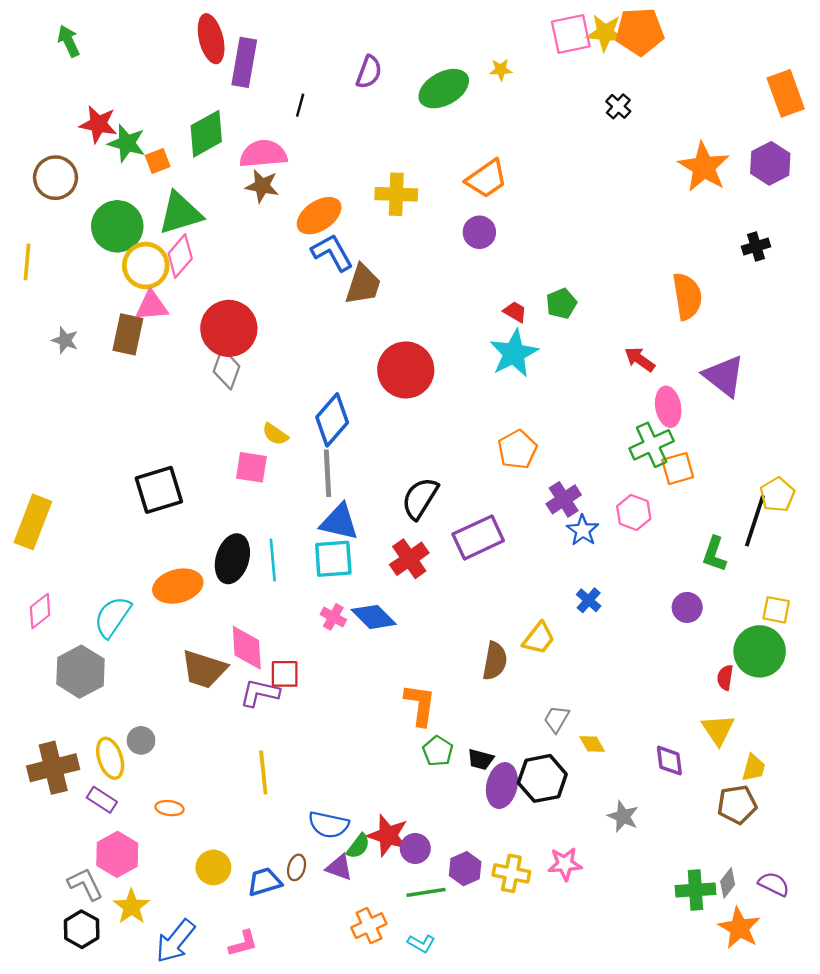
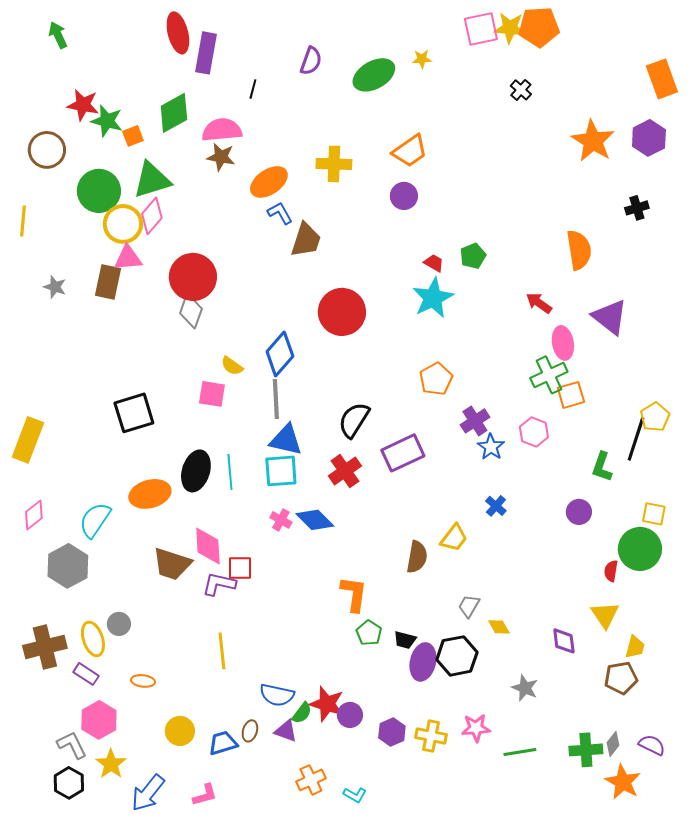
blue L-shape: (332, 252) -> (280, 213), size x0.7
green line: (426, 892) -> (520, 752), moved

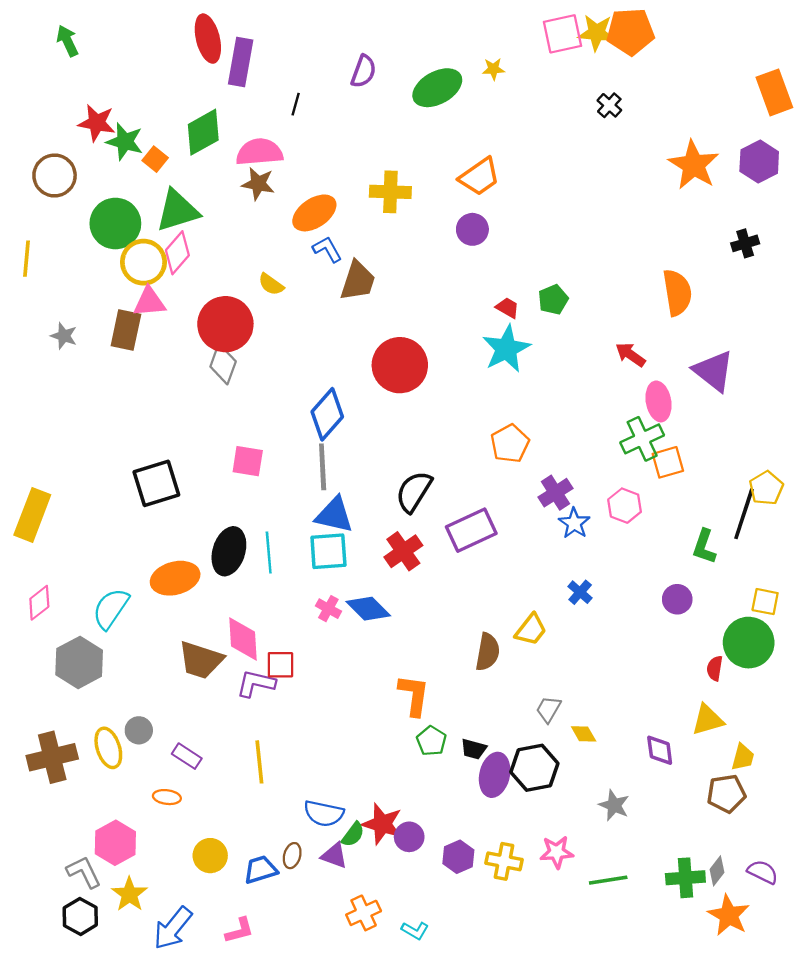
orange square: (133, 136) -> (155, 159), turned -30
yellow semicircle: (232, 366) -> (271, 284), moved
yellow triangle: (605, 615) -> (708, 720), turned 48
purple rectangle: (86, 674) -> (187, 756), moved

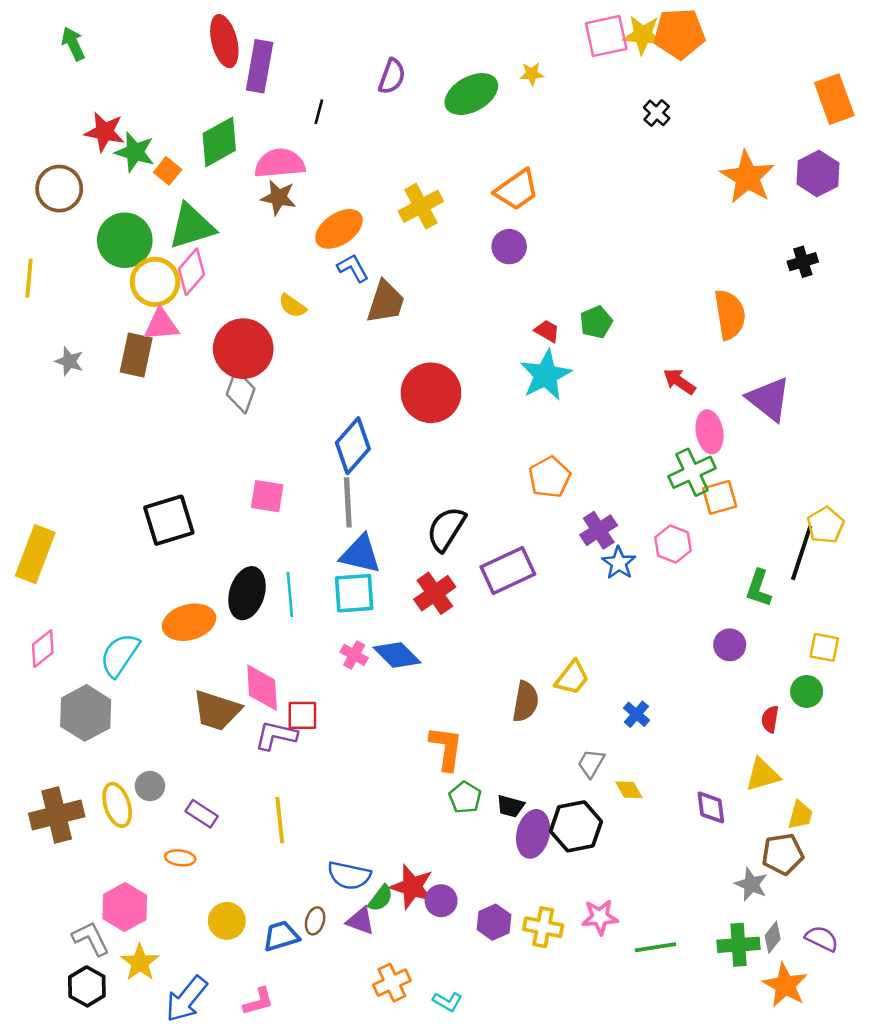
yellow cross: (390, 192) -> (421, 206), turned -30
blue cross: (580, 592) -> (636, 714), moved
green circle: (749, 643) -> (807, 691), size x0.6
gray star: (614, 805) -> (751, 884), moved

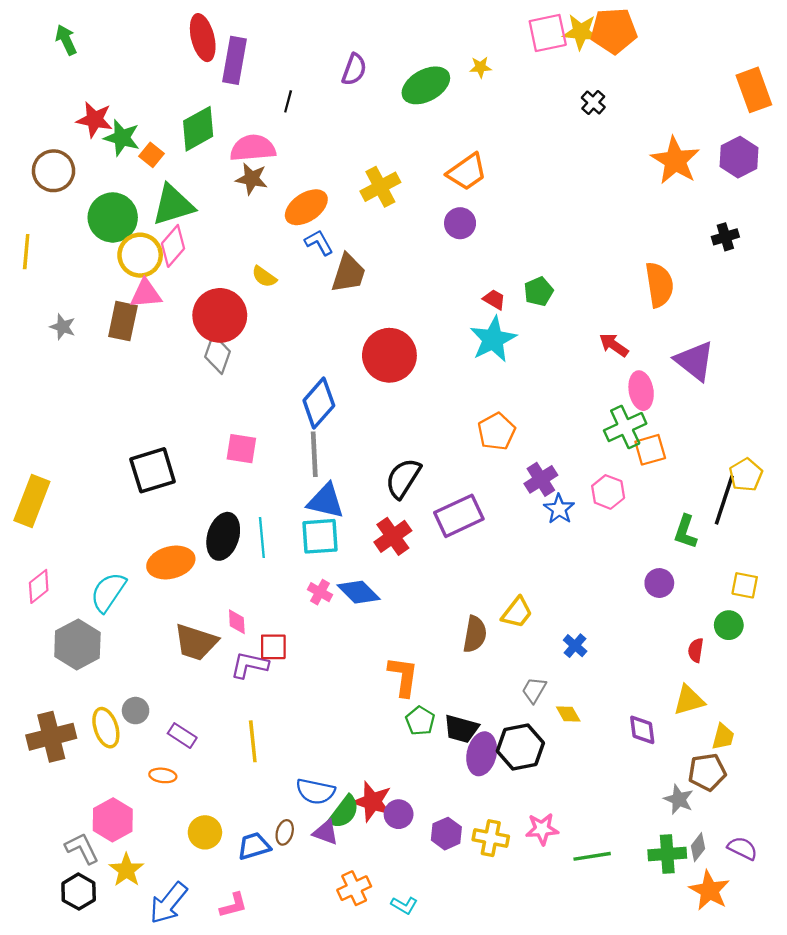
pink diamond: (262, 688) -> (237, 622), size x0.6
black trapezoid: (510, 806) -> (461, 729), size x1.4
green semicircle: (381, 898) -> (344, 812), size x1.4

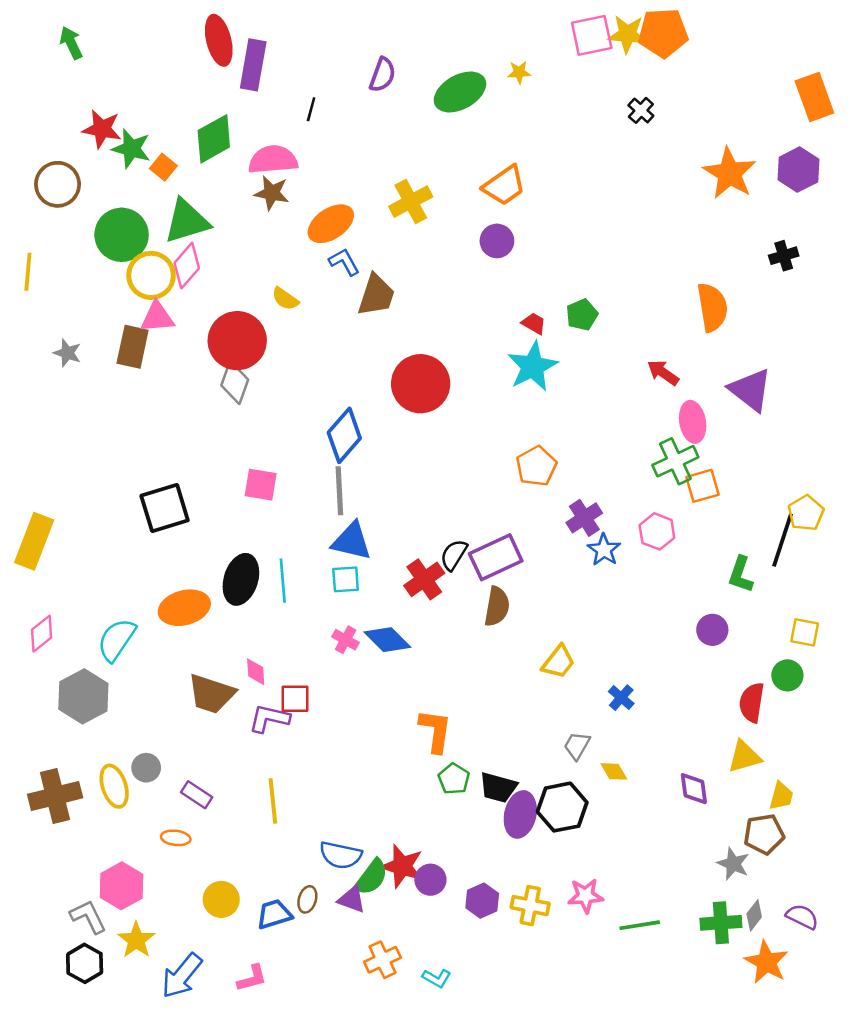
black semicircle: (403, 478) -> (454, 555), moved, size x0.7
cyan square: (320, 536) -> (346, 579), size x0.7
brown semicircle: (475, 634) -> (497, 606), moved
red semicircle: (696, 650) -> (752, 702), size x1.5

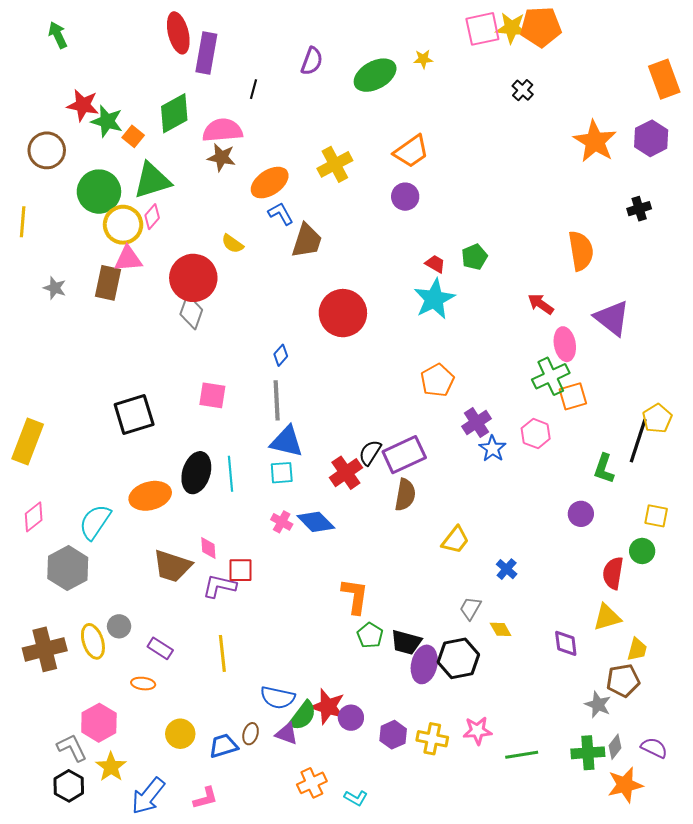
pink diamond: (187, 266) -> (152, 217), size x0.7
blue diamond: (344, 435) -> (281, 355), size x0.5
orange star: (766, 962) -> (625, 785), turned 30

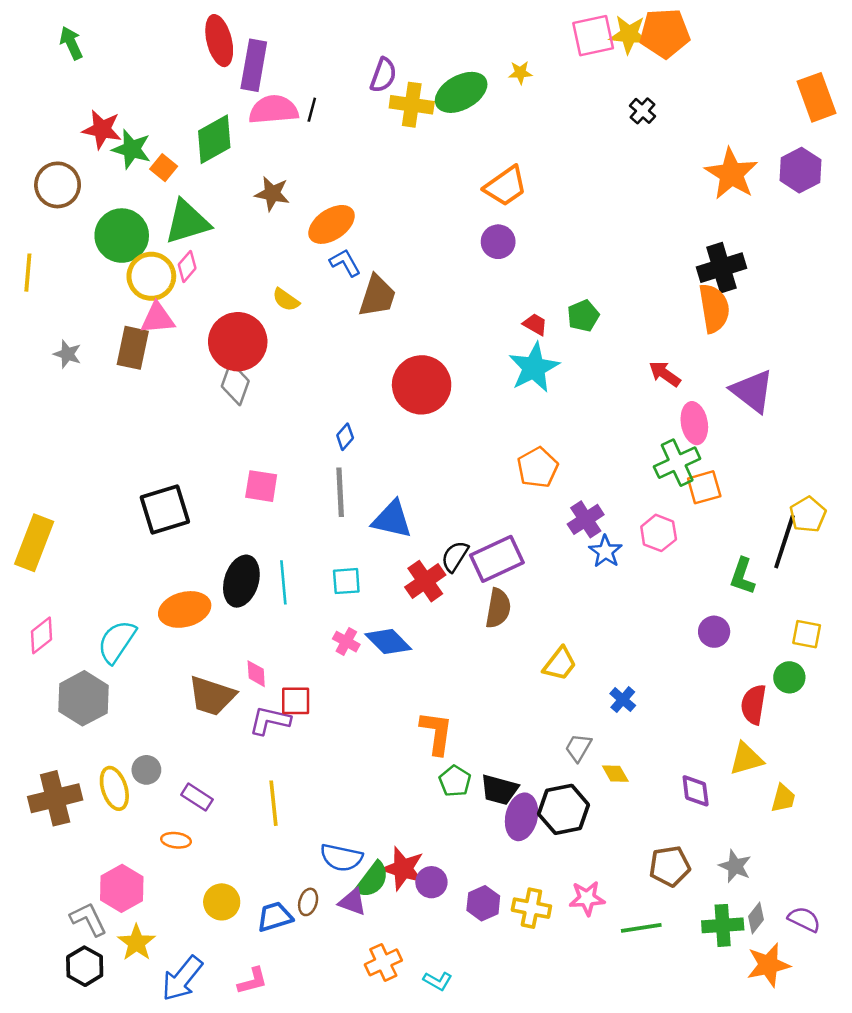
pink semicircle: (222, 130) -> (274, 110), moved
yellow cross: (335, 164) -> (412, 105), moved, turned 36
black cross: (639, 209) -> (721, 268), moved, size x1.6
blue triangle: (287, 442) -> (392, 519), moved
brown pentagon: (623, 681) -> (670, 866), moved

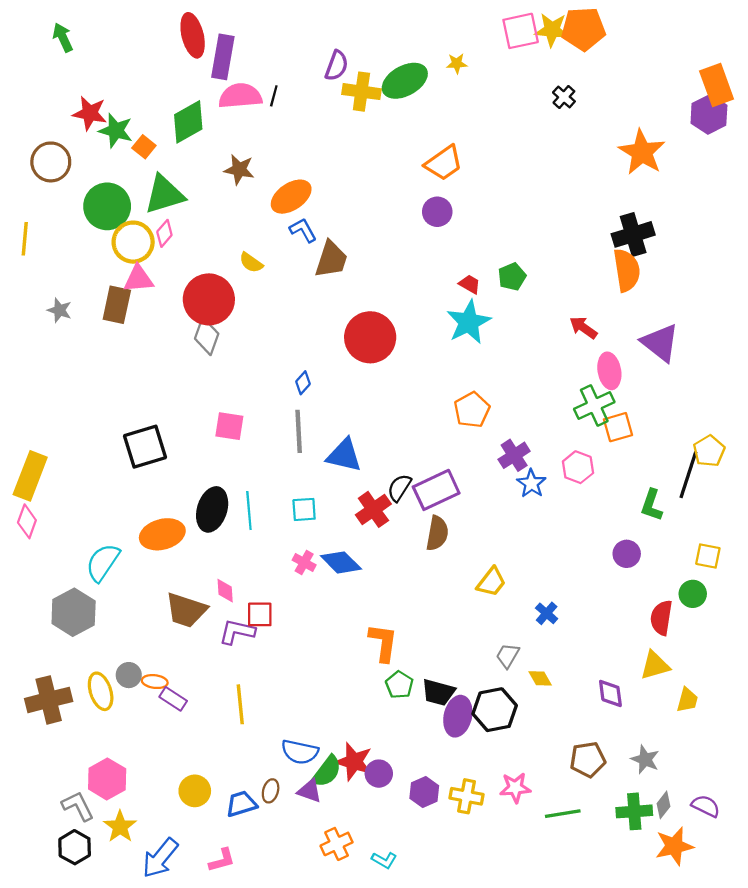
purple hexagon: (800, 170) -> (709, 114), moved
pink diamond: (41, 635) -> (27, 521), moved, turned -32
orange ellipse: (176, 840) -> (155, 682), moved

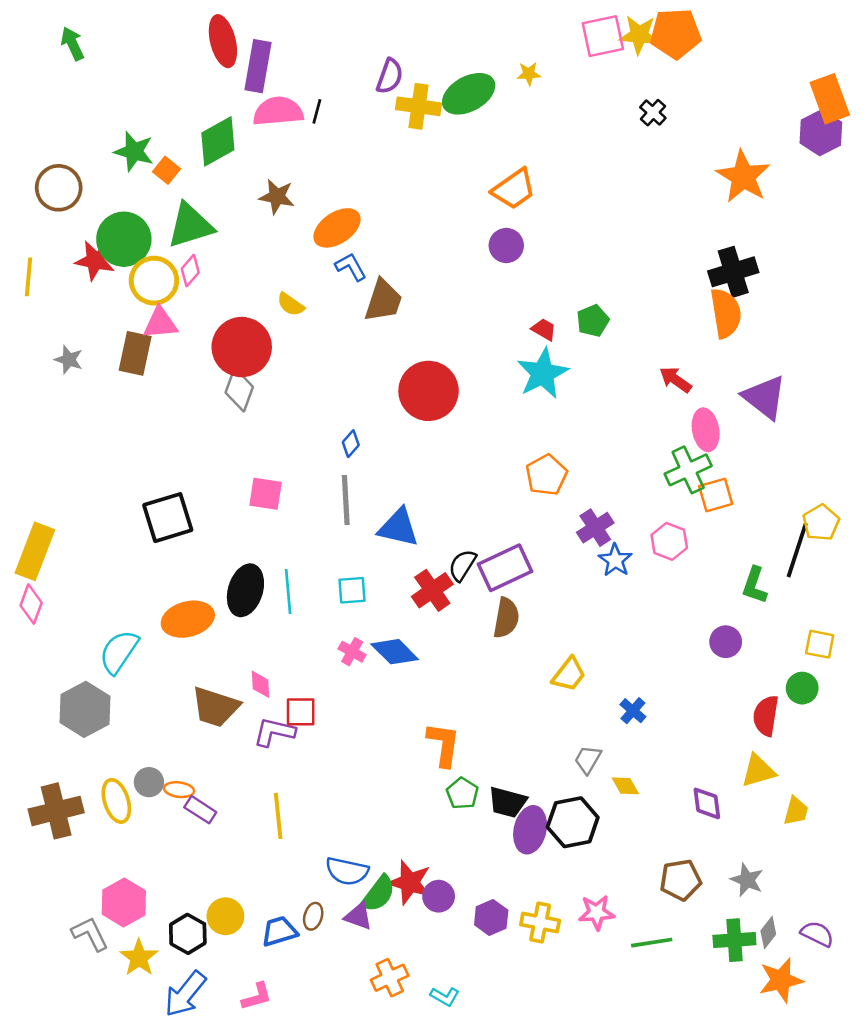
red star: (90, 113) -> (95, 261), moved
black hexagon: (75, 847) -> (188, 934), moved

